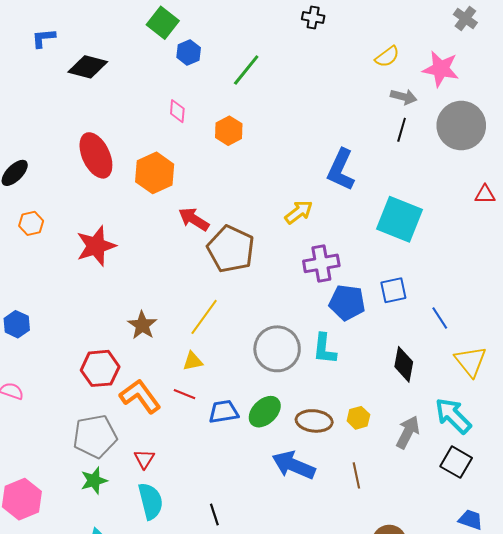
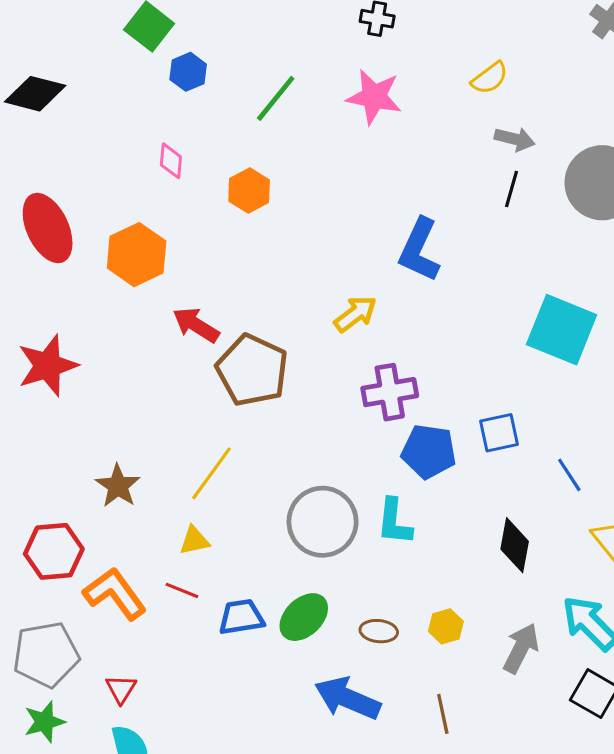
pink star: (441, 69) -> (374, 97), moved
cyan square: (400, 219) -> (562, 330), moved
brown ellipse: (314, 421) -> (379, 631), size x0.7

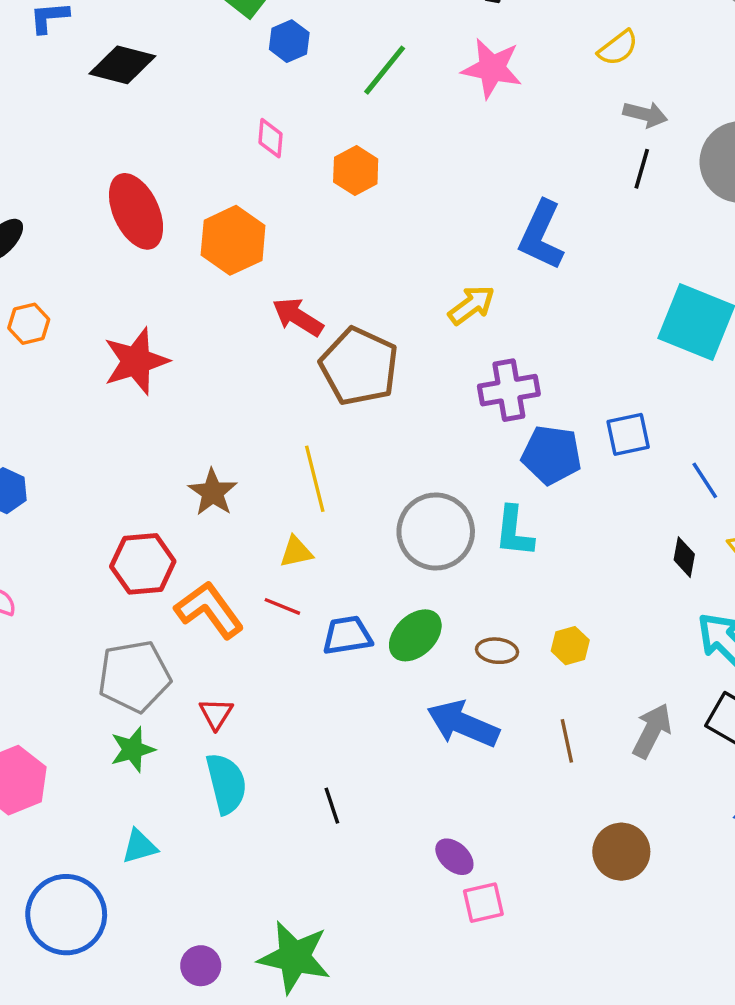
yellow line: (212, 473) -> (315, 479), turned -50
black diamond: (515, 545) -> (684, 557), moved, size x0.7
gray arrow: (521, 648) -> (652, 731), moved

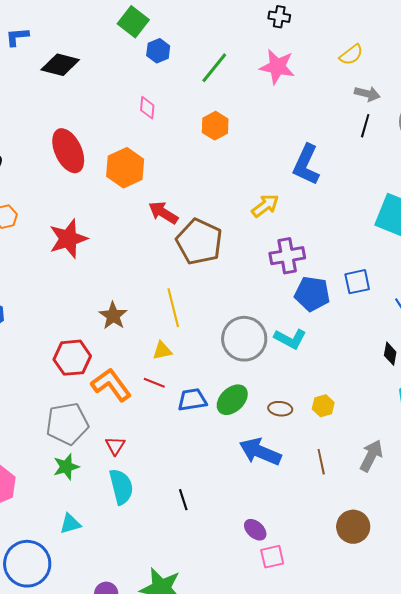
orange hexagon: (356, 171) -> (215, 126), moved
cyan L-shape: (514, 531) -> (290, 339), turned -68

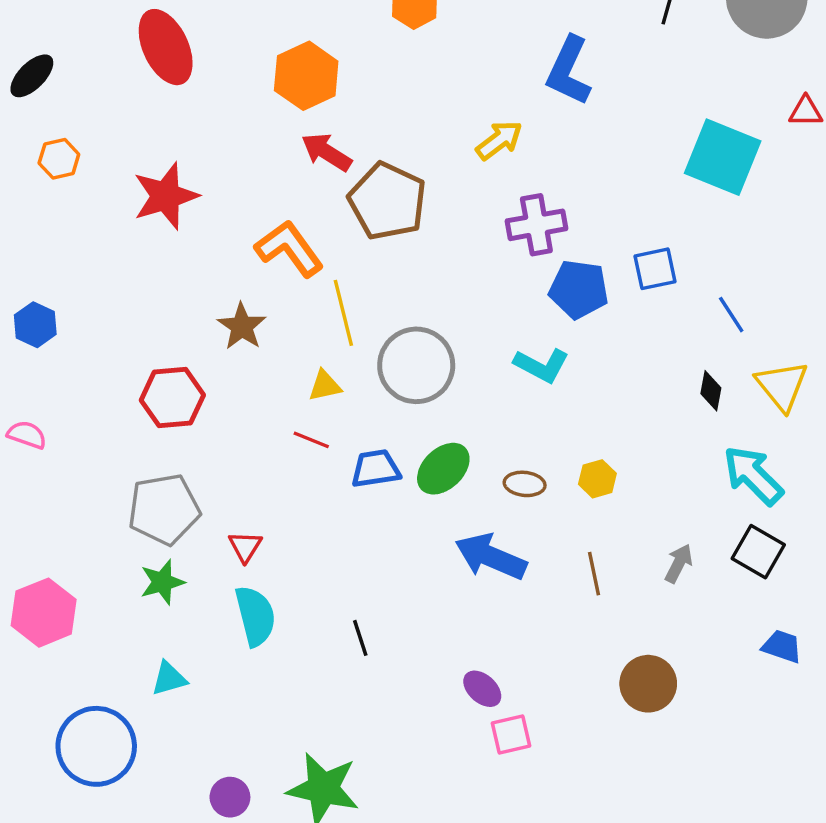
orange hexagon: (125, 168) -> (306, 76), moved
gray circle: (244, 339) -> (416, 365), moved
orange L-shape: (111, 385) -> (289, 249), moved
gray arrow: (371, 456) -> (679, 563), size x0.7

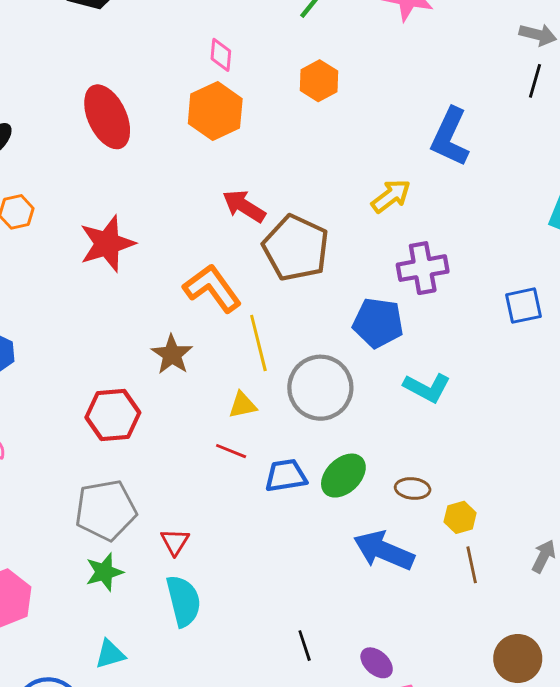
orange hexagon: (306, 76) -> (215, 111), moved
blue pentagon: (579, 289) -> (378, 323), moved
yellow hexagon: (597, 479) -> (460, 517), moved
black line: (360, 638) -> (305, 646), moved

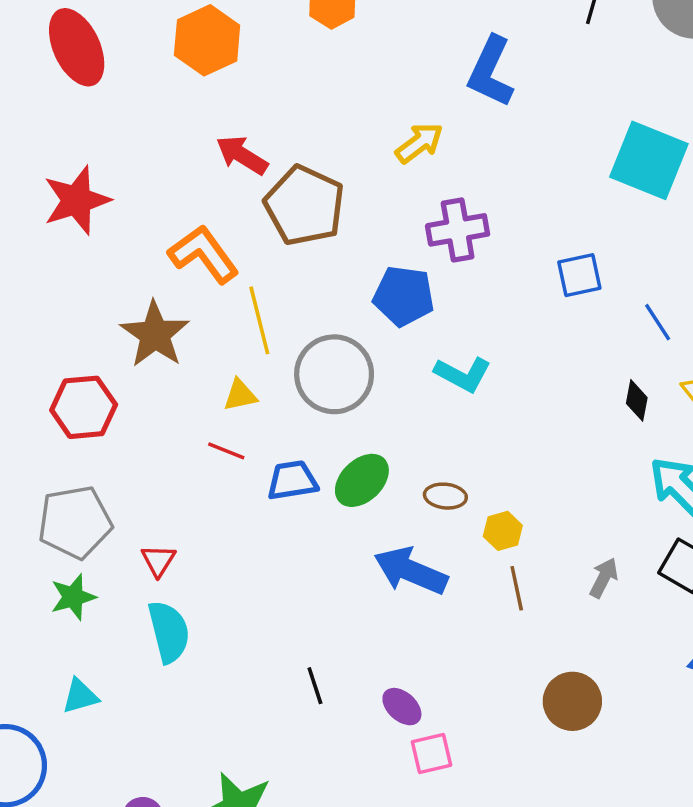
brown star: (172, 355) -> (155, 334), size x1.4

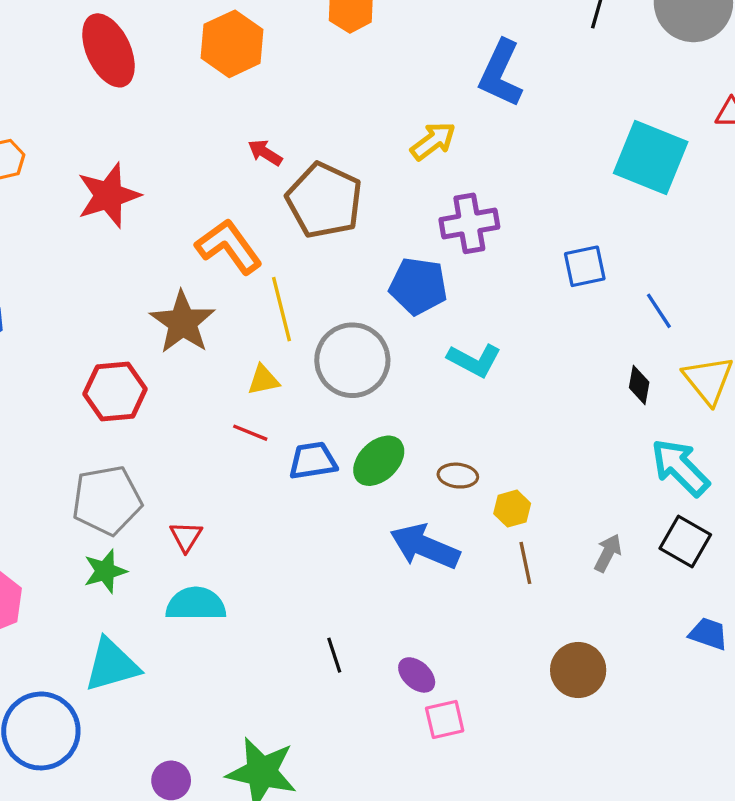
red arrow: (242, 155) -> (265, 153), size x0.7
cyan semicircle: (169, 632) -> (196, 604), turned -76
cyan triangle: (80, 696) -> (112, 665), size x1.6

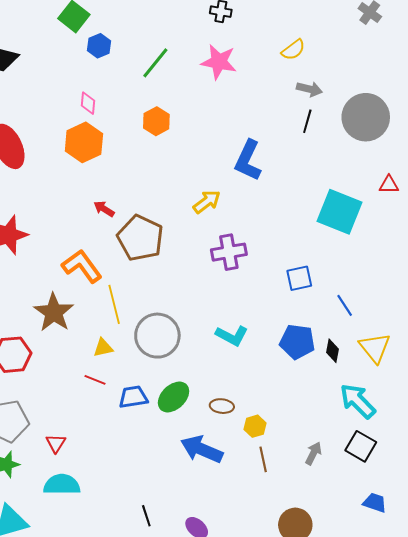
blue pentagon: (418, 286) -> (297, 342), moved

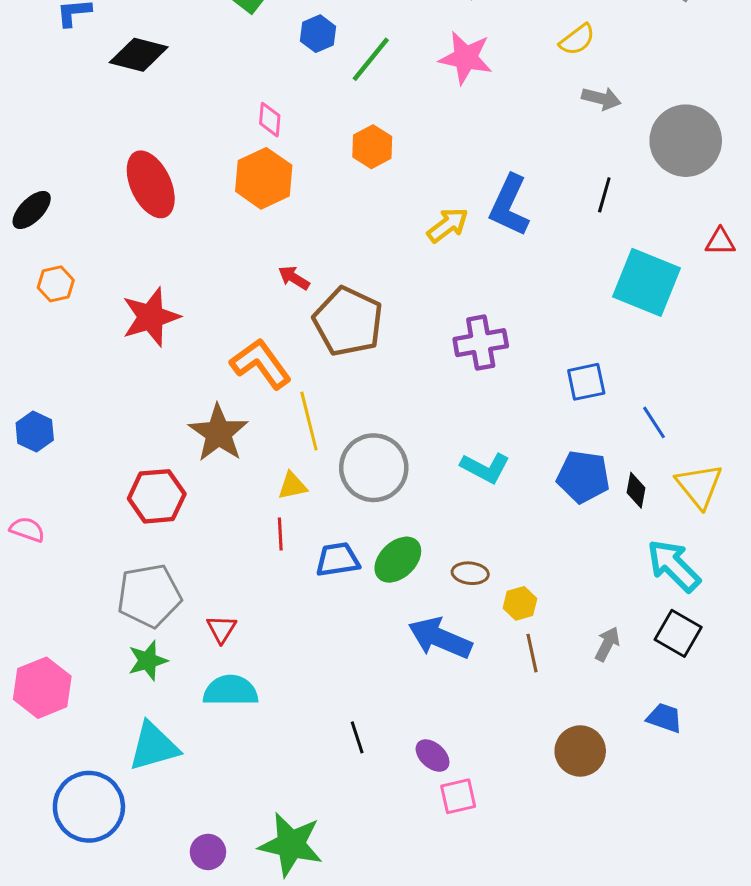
blue hexagon: (99, 46) -> (318, 34), moved
black line: (307, 121) -> (604, 195), moved
yellow arrow: (207, 202) -> (448, 225), moved
red line: (95, 380) -> (280, 534), turned 65
blue trapezoid: (375, 503) -> (665, 718), moved

